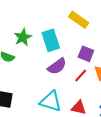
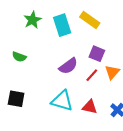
green star: (23, 37) -> (32, 20), moved
cyan rectangle: (51, 40) -> (62, 25), moved

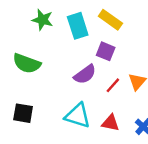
green star: (32, 20) -> (42, 20), turned -30
purple square: (97, 54) -> (106, 51), moved
green semicircle: (19, 57) -> (27, 63), size x1.6

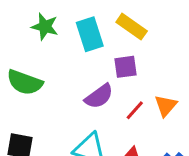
purple square: (106, 51) -> (125, 67), turned -30

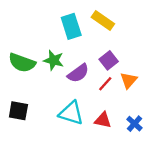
green star: (45, 27) -> (54, 60), moved
purple square: (125, 67) -> (109, 60), moved, turned -30

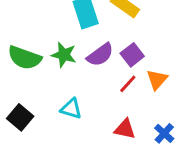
purple semicircle: (78, 73) -> (100, 55), moved
black square: (18, 111) -> (20, 117), turned 30
cyan triangle: (71, 113) -> (71, 109), moved, size x0.7

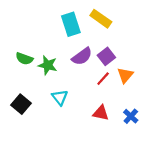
green star: (64, 55) -> (48, 65), moved
green semicircle: (25, 58) -> (24, 59), size x0.7
cyan triangle: (71, 109) -> (60, 97), turned 35

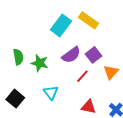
cyan rectangle: (71, 24) -> (61, 25), turned 55
green semicircle: (24, 59) -> (18, 57), turned -119
red line: (103, 79) -> (82, 76), moved

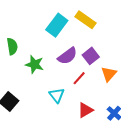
green semicircle: (18, 57) -> (12, 46), moved
cyan triangle: (51, 93) -> (57, 95), moved
red triangle: (88, 107) -> (85, 110), turned -42

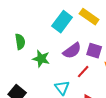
purple square: (91, 56) -> (94, 51), turned -35

